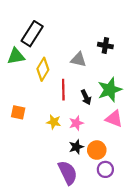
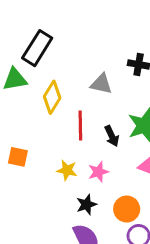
black star: (76, 147) -> (86, 205), moved

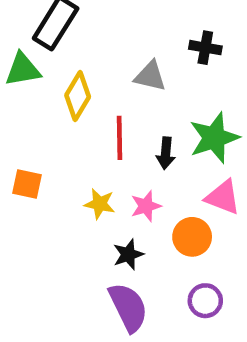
black arrow: (112, 136) -> (166, 153), turned 30
orange circle: (127, 209) -> (192, 237), moved

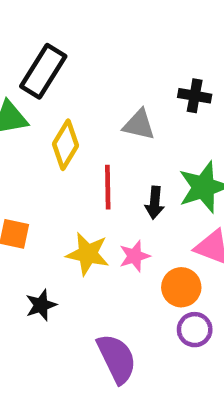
yellow star: (100, 204) -> (88, 254), size x1.4
black star: (128, 254) -> (41, 305), moved
purple circle: (205, 301) -> (195, 330), moved

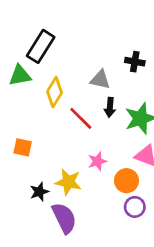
red line: (108, 187) -> (81, 118), turned -44
black arrow: (155, 203) -> (110, 107), moved
yellow star: (88, 254) -> (68, 182), moved
purple semicircle: (117, 359) -> (64, 218), moved

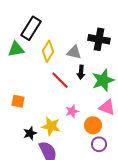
black cross: (135, 62) -> (99, 39), size x1.5
yellow diamond: (55, 92) -> (48, 51), moved

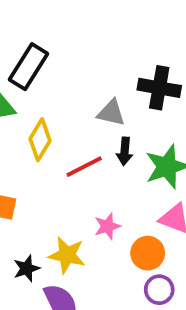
yellow diamond: (48, 51) -> (40, 140), moved
red line: (60, 80) -> (84, 167), turned -72

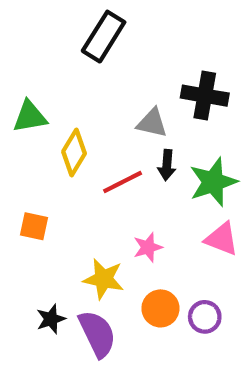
black rectangle: (28, 67) -> (104, 37), moved
orange circle: (148, 253) -> (160, 308), moved
black star: (27, 269) -> (51, 319), moved

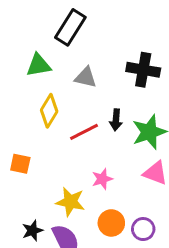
green triangle: (30, 117) -> (39, 65), moved
gray triangle: (152, 123) -> (86, 77), moved

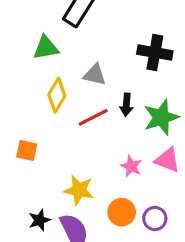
gray triangle: (86, 77) -> (95, 75), moved
pink star: (102, 179) -> (131, 166), moved, turned -30

